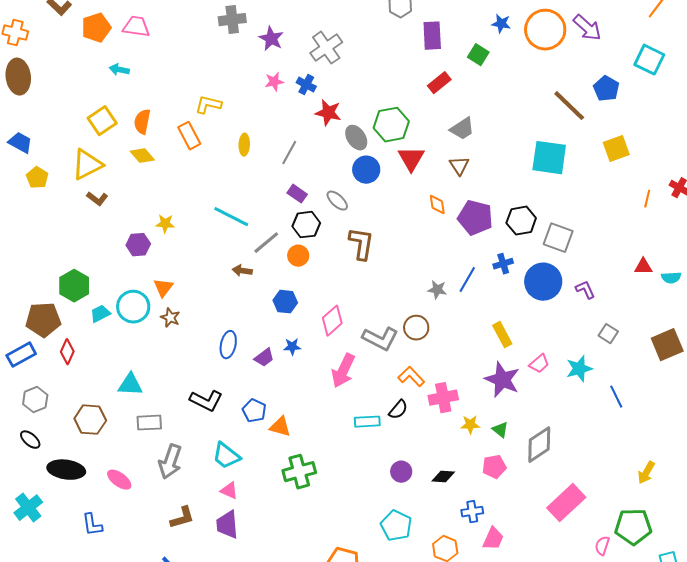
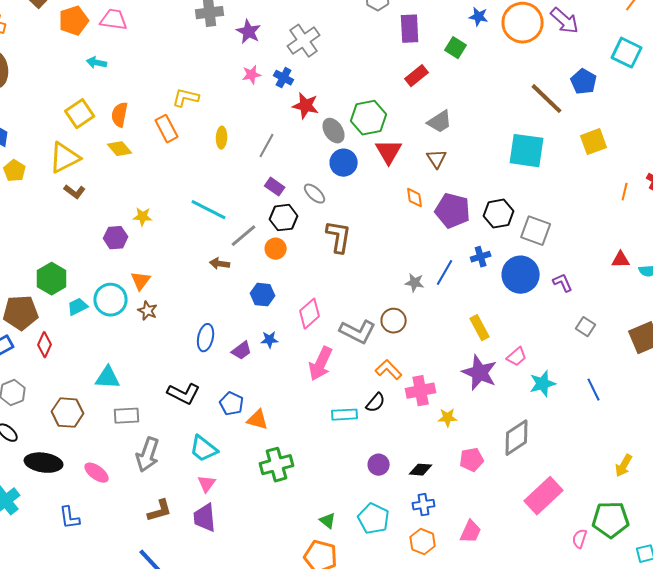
cyan star: (579, 369) -> (543, 384), moved
green triangle: (500, 430) -> (328, 521), moved
pink triangle: (229, 491) -> (207, 484), turned 42
blue cross: (472, 512) -> (424, 505), moved

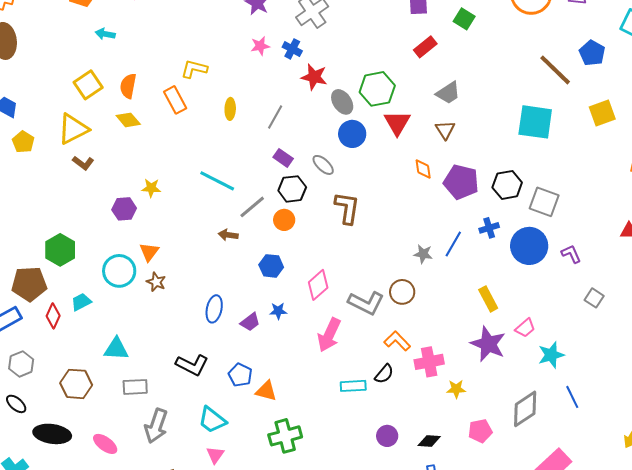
cyan trapezoid: (78, 307) -> (81, 302), moved
blue line: (594, 390) -> (572, 397), moved

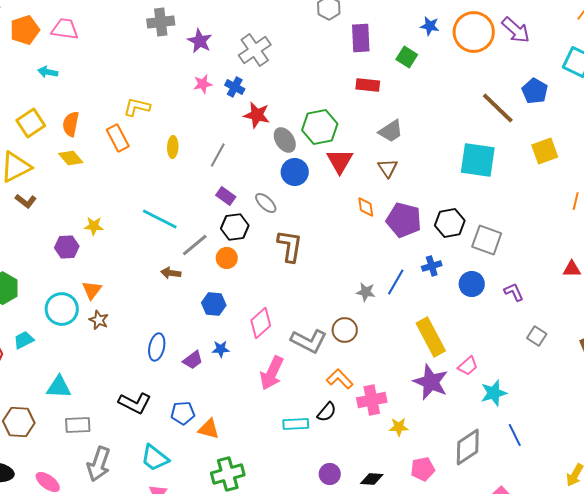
red rectangle: (425, 47) -> (368, 85), turned 45
blue circle: (529, 246) -> (472, 284), size x0.7
yellow rectangle: (488, 299) -> (431, 337), size x1.5
blue pentagon: (240, 375) -> (183, 413), turned -30

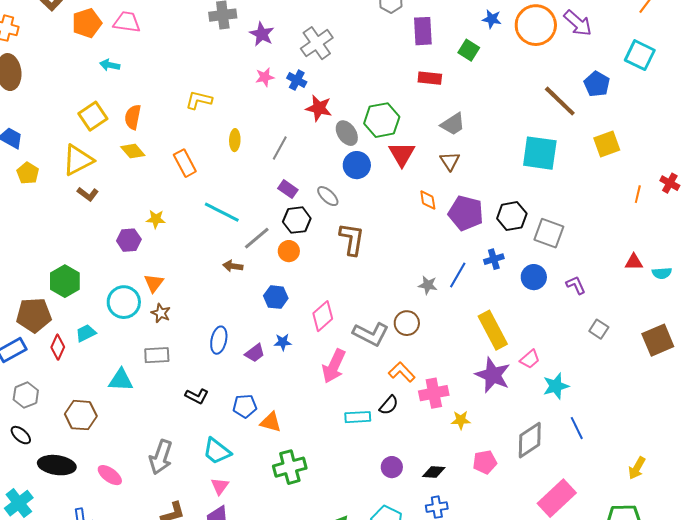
orange rectangle: (118, 138) -> (185, 163), moved
black L-shape: (135, 403) -> (197, 396), size x0.7
gray rectangle: (78, 425) -> (157, 355), moved

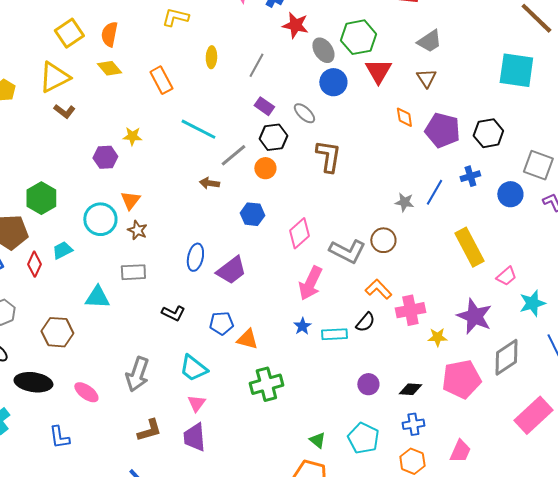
gray square: (549, 233) -> (538, 165), moved
blue star: (283, 342) -> (302, 326), moved, turned -30
purple trapezoid: (255, 353) -> (231, 270), size x1.5
purple star: (493, 375) -> (474, 316), moved
pink pentagon: (485, 462) -> (461, 379), size x1.6

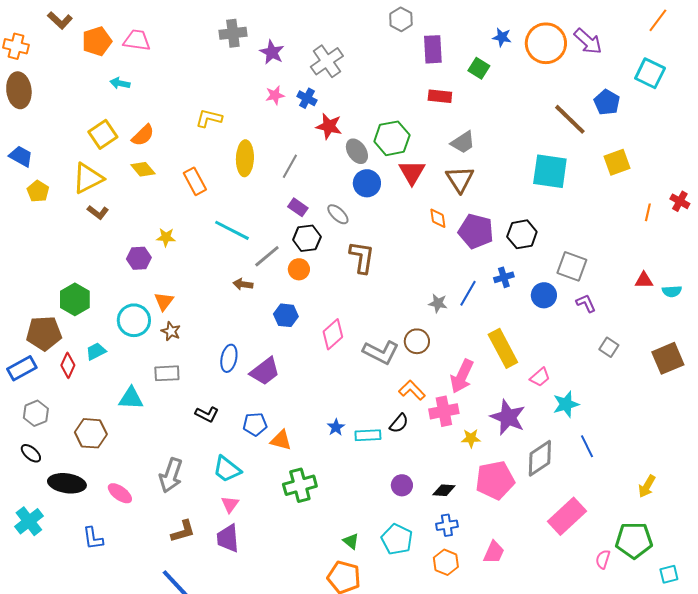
orange semicircle: (109, 34) -> (143, 135), turned -145
yellow ellipse: (211, 57) -> (245, 158), size x1.6
brown triangle: (426, 78) -> (460, 179), size x1.4
pink arrow: (310, 283) -> (462, 376), moved

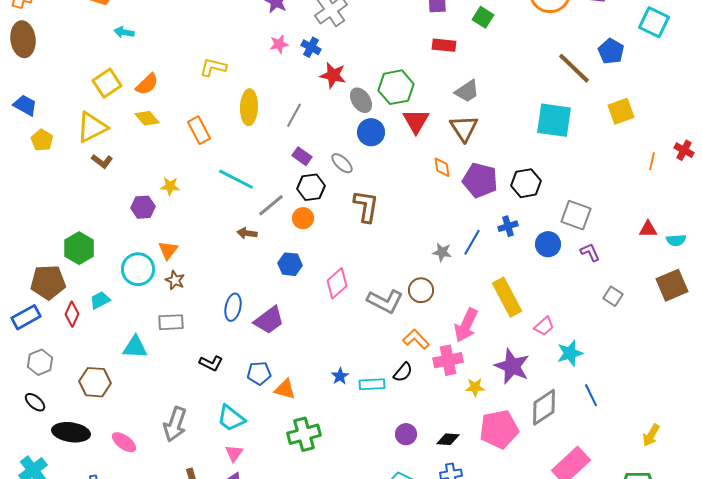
brown square: (668, 358) -> (672, 285), moved

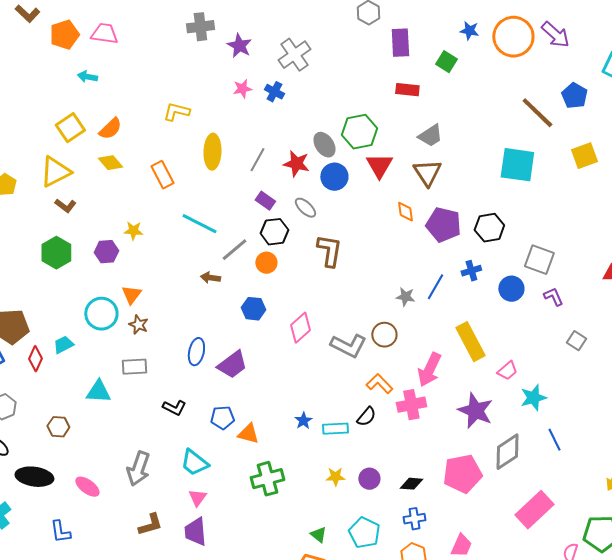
red star: (333, 75) -> (296, 164), moved
green hexagon: (79, 248) -> (56, 253), moved
brown hexagon: (95, 382) -> (58, 427), size x0.7
yellow star: (475, 387) -> (335, 477), moved

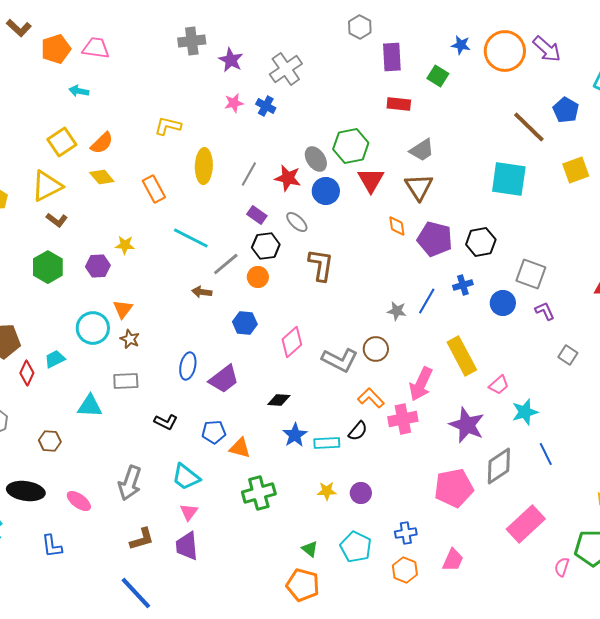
blue star: (303, 421) -> (295, 435), size x1.4
black diamond: (411, 484) -> (279, 400), moved

